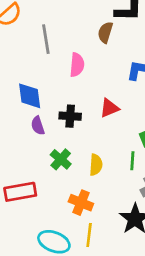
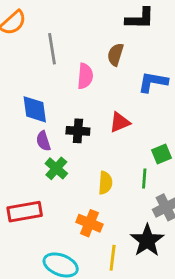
brown semicircle: (105, 32) -> (115, 55), moved
green cross: (61, 159) -> (56, 168), moved
yellow line: (89, 235) -> (113, 258), moved

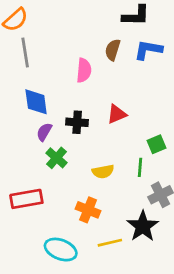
gray line: (52, 49) -> (25, 53), moved
blue L-shape: (153, 82) -> (148, 50), moved
purple semicircle: (43, 141) -> (44, 132), turned 48
yellow semicircle: (105, 183) -> (103, 172), turned 75
yellow line: (113, 258) -> (110, 243), turned 70

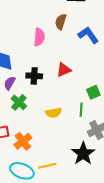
blue L-shape: (148, 50) -> (88, 35), moved, turned 45
orange cross: (88, 210) -> (23, 141), moved, turned 30
yellow line: (110, 243) -> (47, 166), moved

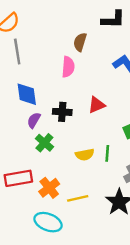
brown semicircle: (61, 22) -> (80, 42), moved
green line: (81, 110) -> (107, 153), moved
yellow line: (47, 166) -> (78, 198), moved

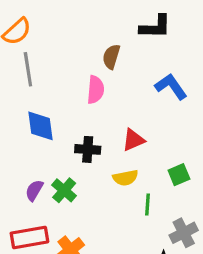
purple semicircle: (34, 120) -> (34, 190), moved
yellow semicircle: (85, 155) -> (125, 178), moved

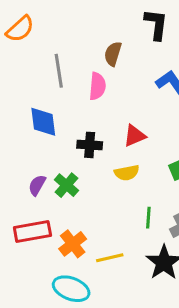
black L-shape: (155, 27) -> (156, 24), turned -84
gray line: (28, 69) -> (59, 71), moved
green line: (147, 205) -> (148, 218), moved

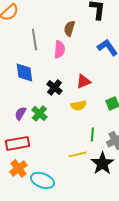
black cross: (90, 145) -> (54, 87), turned 35
orange cross: (73, 244) -> (18, 168), moved
yellow line: (110, 258) -> (77, 154), moved

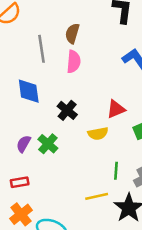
brown semicircle: (69, 28) -> (72, 33), moved
red triangle: (83, 81) -> (116, 109), moved
red rectangle: (17, 143) -> (20, 182), size x0.6

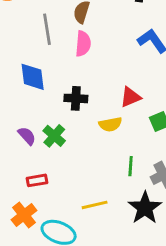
black cross: (67, 110) -> (76, 98), turned -36
purple semicircle: (24, 144) -> (27, 136), turned 108
red rectangle: (20, 182) -> (37, 180), moved
yellow line: (97, 196) -> (95, 205), moved

